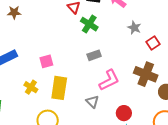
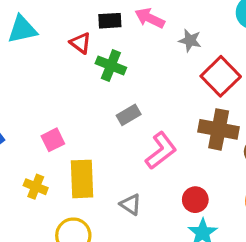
gray star: (134, 28) -> (190, 40), moved
red square: (153, 43) -> (221, 76), size x1.6
gray triangle: (92, 102) -> (131, 204), moved

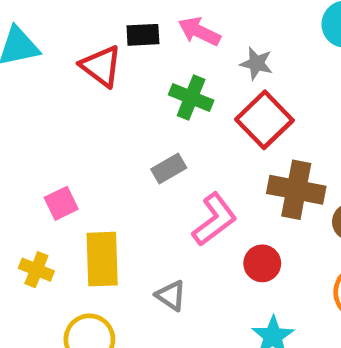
red triangle: (81, 43) -> (101, 66), size x1.4
green cross: (111, 65) -> (191, 98), moved
red square: (221, 76) -> (264, 120), moved
red circle: (195, 200) -> (262, 263), moved

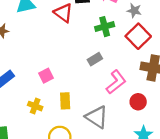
green cross: (191, 98) -> (105, 27), turned -36
yellow rectangle: (102, 259) -> (65, 101), size x0.7
gray triangle: (171, 296) -> (97, 117), size x1.6

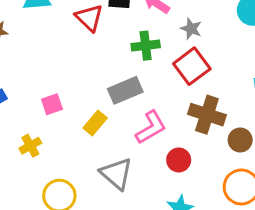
gray rectangle: (95, 59) -> (125, 90), size x1.5
yellow rectangle: (65, 101) -> (95, 123), moved, turned 35
yellow cross: (35, 106) -> (30, 146), turned 32

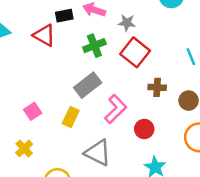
brown cross: (207, 115) -> (157, 87), size x0.6

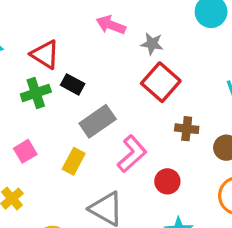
black rectangle: (64, 16) -> (73, 84), moved, turned 36
green cross: (94, 46) -> (36, 93), moved

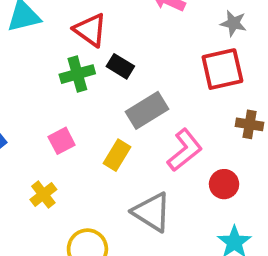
gray star: (152, 44) -> (233, 23), moved
red square: (161, 82) -> (222, 69), turned 33

